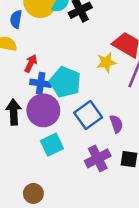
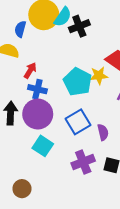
cyan pentagon: (65, 82) -> (78, 82), moved
cyan square: (52, 145) -> (43, 146), turned -36

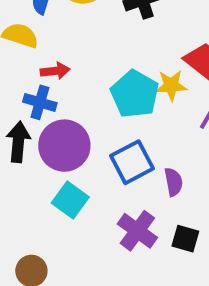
red arrow: (30, 70) -> (55, 71), turned 49
blue cross: (37, 89) -> (40, 102), moved
purple cross: (83, 162) -> (137, 231), turned -35

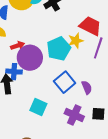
cyan pentagon: (135, 94) -> (59, 49), turned 30
blue cross: (40, 102) -> (14, 72), moved
purple circle: (64, 146) -> (30, 58), moved

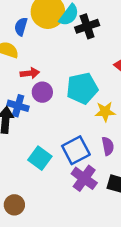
yellow star: (76, 41) -> (105, 112), moved
purple circle: (30, 58) -> (42, 92), size x0.6
blue square: (65, 82) -> (76, 150), moved

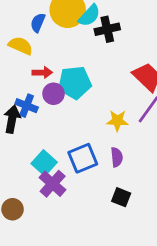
cyan pentagon: (82, 88) -> (75, 83), moved
purple cross: (84, 178) -> (53, 184), moved

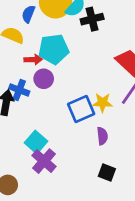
cyan pentagon: (75, 83) -> (54, 49), moved
blue square: (83, 158) -> (81, 109), moved

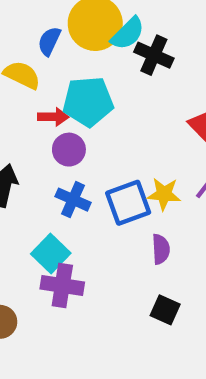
black cross: (92, 19) -> (154, 55), turned 35
blue cross: (19, 90) -> (73, 200), moved
purple cross: (44, 161) -> (62, 286), turned -35

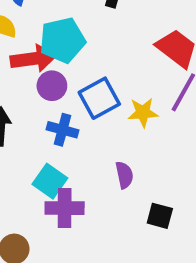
red arrow: (53, 117) -> (33, 59), size x1.6
blue square: (128, 203) -> (99, 98), moved
purple semicircle: (161, 249) -> (124, 175), moved

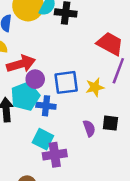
cyan pentagon: (62, 40) -> (25, 96), moved
blue square: (99, 98) -> (66, 82), turned 30
black square: (160, 216) -> (110, 123), moved

